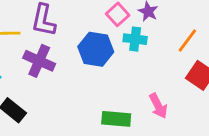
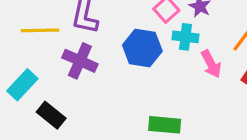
pink arrow: (158, 106) -> (211, 64), moved

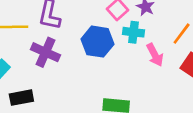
black rectangle: (51, 115) -> (21, 98), turned -50

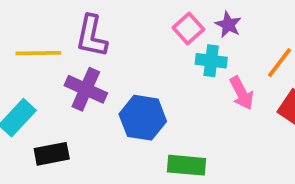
blue hexagon: (98, 42) -> (143, 118), moved

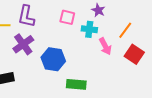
pink square: (188, 28) -> (67, 17), moved, turned -35
purple cross: (86, 89) -> (23, 44), turned 30

